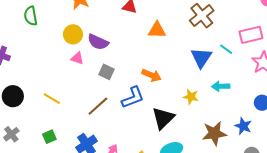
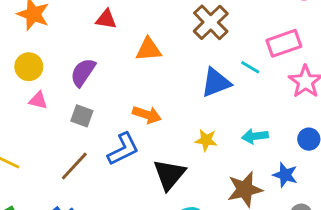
purple semicircle: (98, 42) -> (83, 72), moved, turned 105
blue triangle: (201, 58) -> (216, 83), turned 40
cyan arrow: (221, 86) -> (255, 136), moved

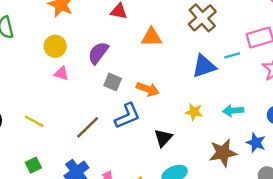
cyan line: (250, 67) -> (232, 55), turned -49
gray square: (82, 116) -> (113, 82), moved
black triangle: (169, 174) -> (163, 138), size x0.7

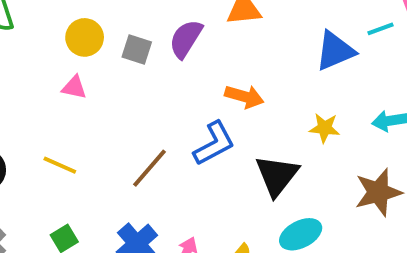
purple semicircle: (98, 53) -> (186, 39), moved
pink triangle: (61, 74) -> (74, 87), moved
gray square: (113, 82) -> (137, 50), moved
black triangle: (163, 138) -> (277, 175), size x1.4

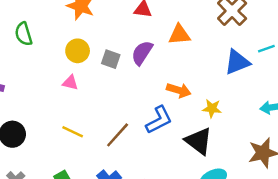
yellow star: (325, 128) -> (212, 108), moved
yellow line: (60, 165) -> (73, 132), moved
black triangle: (277, 175) -> (199, 141), turned -32

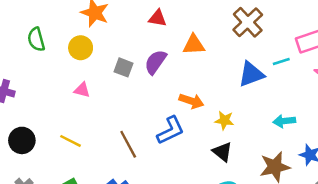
yellow circle: (78, 51) -> (81, 48), moved
yellow line: (73, 132) -> (71, 141), moved
brown line: (118, 135) -> (128, 144), turned -72
black triangle: (199, 141) -> (222, 152), moved, size x0.7

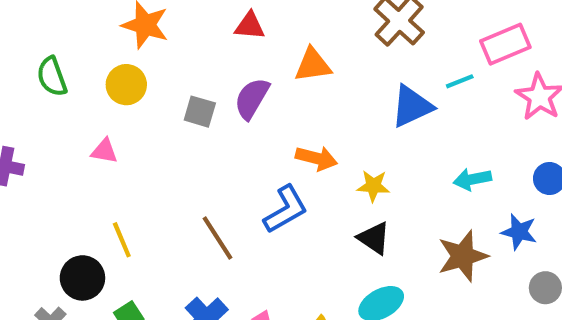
pink triangle: (82, 90) -> (104, 151), moved
black circle: (22, 140) -> (82, 278), moved
yellow line: (71, 141) -> (122, 240), turned 45

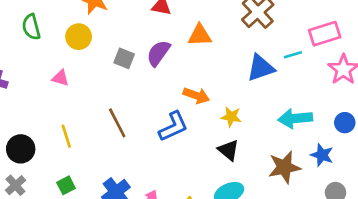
cyan arrow: (472, 179) -> (295, 118), size x1.4
brown line: (217, 238) -> (117, 123), moved
black circle: (82, 278) -> (21, 149), moved

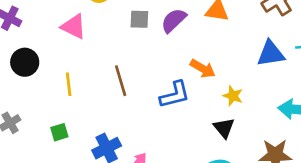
gray square: (124, 58) -> (139, 19), turned -30
pink triangle: (60, 78) -> (74, 27), size x1.5
black circle: (21, 149) -> (25, 62), moved

